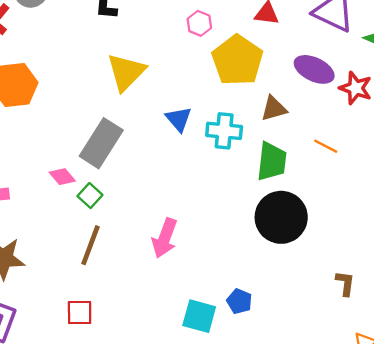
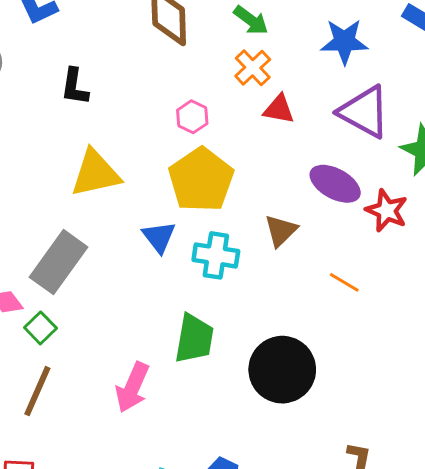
yellow pentagon: (237, 60) -> (201, 180), moved
yellow triangle: (126, 72) -> (96, 173), turned 30
brown triangle: (274, 109) -> (281, 231), turned -32
green trapezoid: (272, 161) -> (194, 339), moved

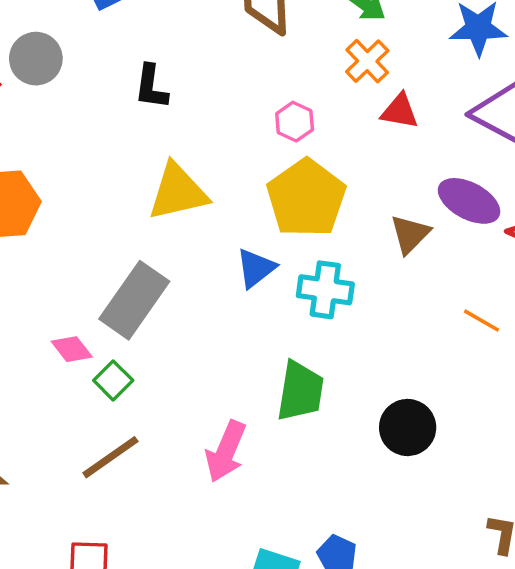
brown triangle: (281, 231) -> (410, 234), moved
blue triangle: (159, 237) -> (256, 268), turned 30
black circle: (282, 370) -> (408, 427), size x0.7
brown line: (37, 391) -> (110, 457), turned 32

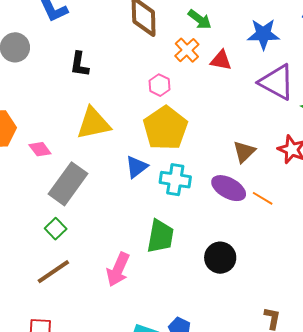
orange cross: (367, 61) -> (187, 50), moved
red triangle: (400, 111) -> (221, 60), moved
purple ellipse: (469, 201) -> (229, 188), moved
brown triangle: (410, 234) -> (244, 152), moved
pink diamond: (72, 349) -> (40, 149), moved

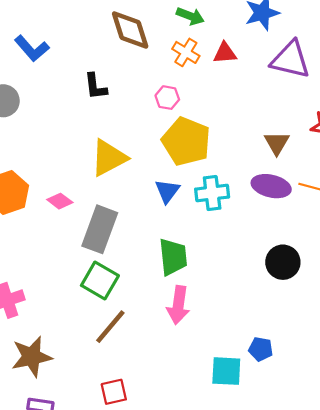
black L-shape: (79, 64) -> (95, 86), moved
green square: (56, 229) -> (100, 280), size x1.6
green trapezoid: (160, 236) -> (173, 257), moved

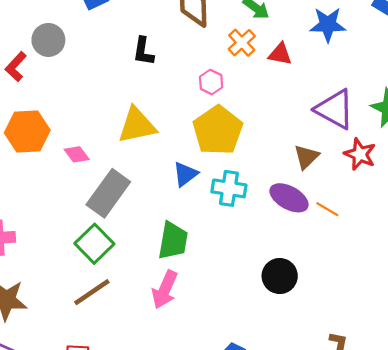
purple triangle: (290, 60) -> (335, 109), moved

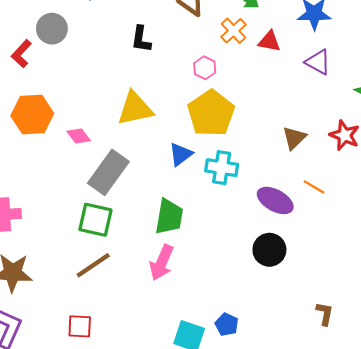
purple triangle: (335, 109) -> (318, 62), moved, size x0.7
purple ellipse: (289, 198) -> (275, 200), moved
green square: (94, 244) -> (95, 220), turned -33

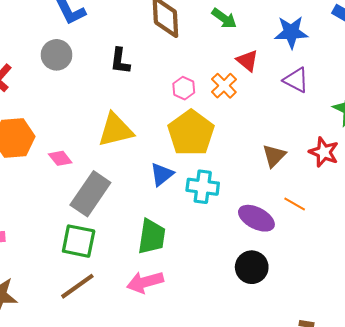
gray circle: (52, 29) -> (57, 55), moved
orange cross: (233, 31) -> (224, 86), moved
red triangle: (269, 41) -> (247, 61), turned 30
pink arrow: (162, 263) -> (145, 282), turned 52

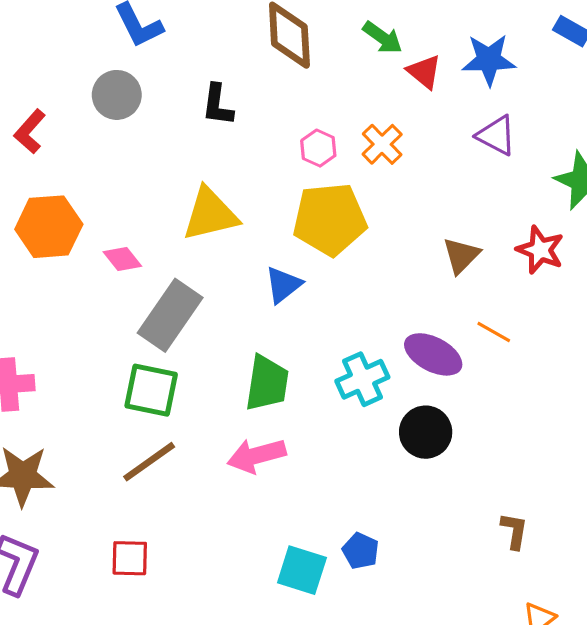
red triangle: (247, 61) -> (424, 72), moved
yellow pentagon: (191, 133) -> (330, 219), turned 30
cyan cross: (203, 187) -> (362, 379), moved, turned -32

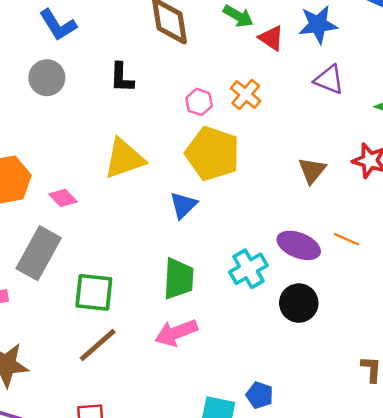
yellow pentagon: (330, 219) -> (213, 154), turned 30
gray rectangle: (170, 315) -> (39, 253), moved
orange line: (494, 332) -> (347, 239), moved

